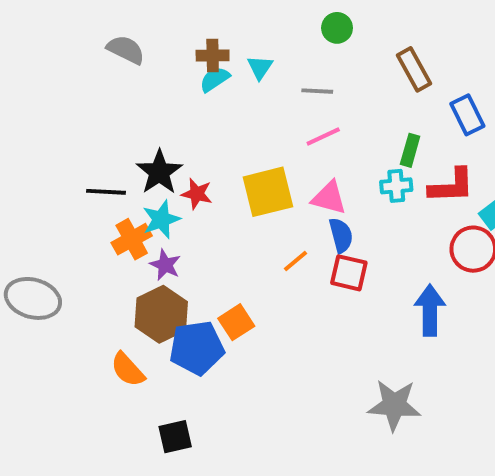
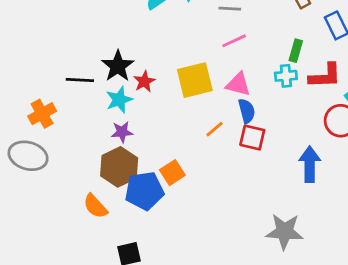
red star: (197, 194) -> (144, 81), turned 30
orange cross: (132, 239) -> (42, 114), moved
purple star: (165, 265) -> (122, 132), turned -30

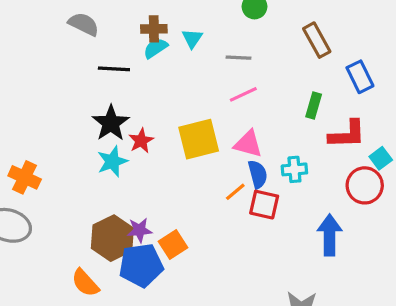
cyan cross: (286, 76) -> (294, 169), moved
black line: (80, 80) -> (114, 69), moved
orange cross: (42, 114) -> (25, 177), turned -36
orange line: (214, 129) -> (235, 192), moved
purple star: (122, 132) -> (140, 230), moved

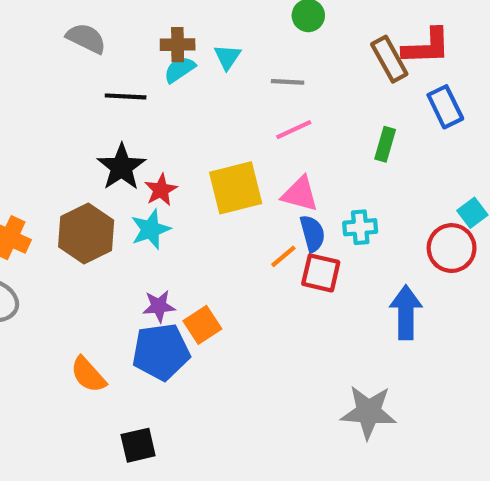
red L-shape: (347, 134) -> (427, 47), moved
cyan star: (112, 161) -> (151, 229), moved
brown hexagon: (112, 238) -> (86, 233), moved

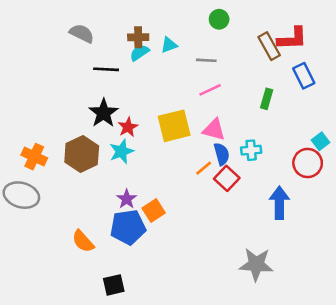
cyan triangle: (227, 57) -> (169, 45), turned 36
red square: (321, 273) -> (227, 178), turned 30
purple star: (159, 306) -> (127, 199), turned -30

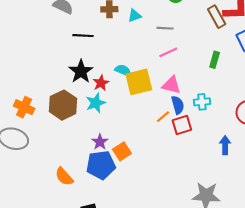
cyan semicircle: (139, 53) -> (123, 70), moved, turned 56
red square: (227, 178) -> (182, 125), turned 30
blue arrow: (279, 203) -> (225, 145), size x0.7

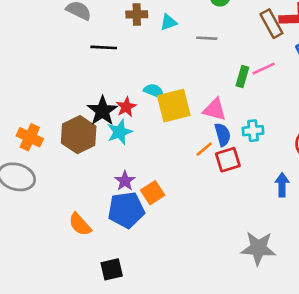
pink line: (168, 52) -> (264, 69), moved
green rectangle: (215, 60) -> (242, 76), moved
black star: (81, 71) -> (102, 111), moved

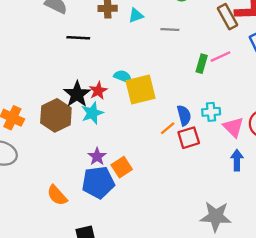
pink triangle: (215, 110) -> (233, 127), moved, turned 30

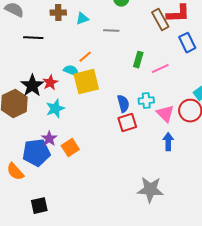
pink line: (220, 57) -> (160, 69), moved
cyan star: (92, 113) -> (55, 109), moved
orange line: (168, 128) -> (85, 57), moved
blue pentagon: (98, 182) -> (36, 153), moved

